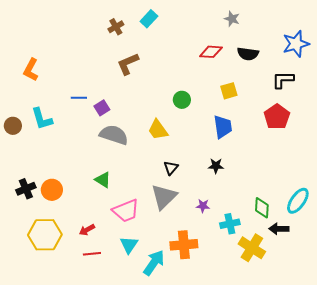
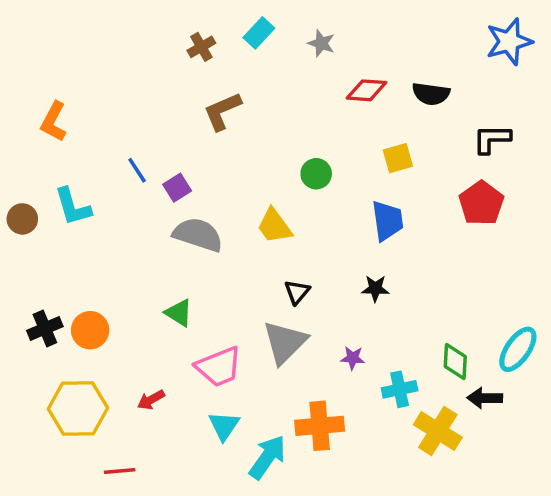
gray star: (232, 19) -> (321, 43), moved
blue star: (296, 44) -> (509, 42), moved
blue line: (79, 98) -> (137, 170), turned 56
red line: (92, 254) -> (120, 471), moved

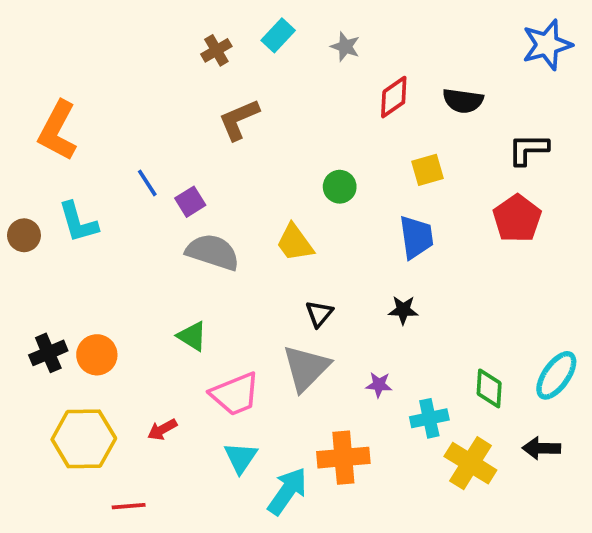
red diamond: (367, 90) -> (394, 97), turned -39
orange L-shape: (54, 122) -> (58, 131), size x1.4
black arrow: (485, 398) -> (541, 448), moved

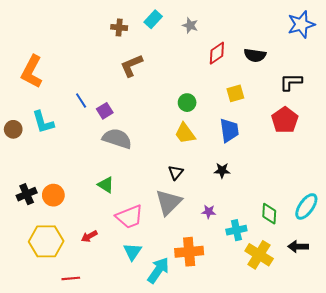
brown cross: (216, 50) -> (119, 27), turned 35
yellow trapezoid: (295, 243) -> (185, 133), moved

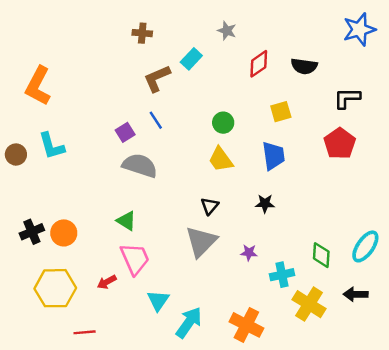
cyan rectangle: (153, 19) -> (191, 59), moved
blue line: (81, 101) -> (156, 120), moved
pink trapezoid: (129, 217) -> (135, 259), moved, turned -92
orange cross: (189, 252) -> (246, 325), moved, turned 32

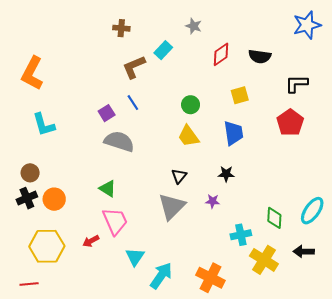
brown circle: (16, 154) -> (30, 173), moved
purple star: (249, 253) -> (213, 201), moved
red line: (85, 332) -> (29, 284), moved

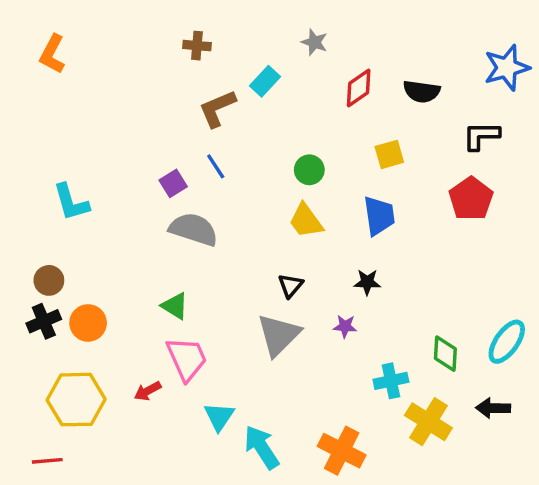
blue star: (307, 25) -> (507, 68), moved
orange L-shape: (32, 73) -> (52, 54), moved, size x0.7
cyan arrow: (161, 276) -> (262, 447), turned -68

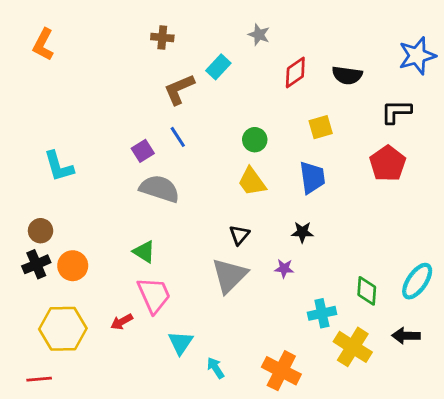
cyan arrow: (262, 447) -> (216, 368), size x0.6

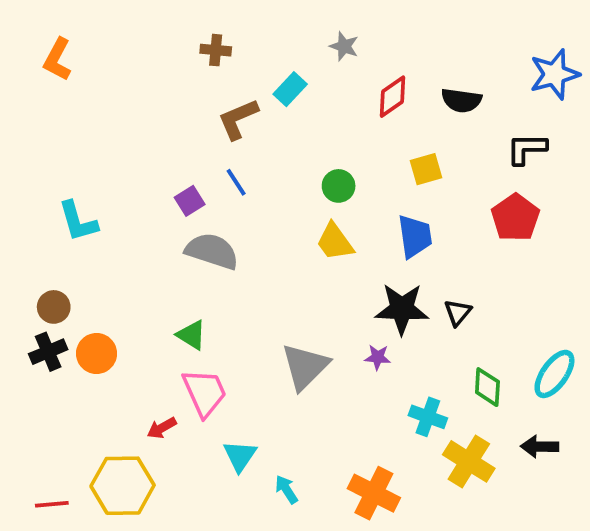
black star: (302, 232) -> (402, 309), size x1.8
black triangle: (239, 235) -> (458, 313), moved
cyan cross: (322, 313) -> (428, 417), turned 32
yellow hexagon: (63, 329) -> (123, 486), moved

